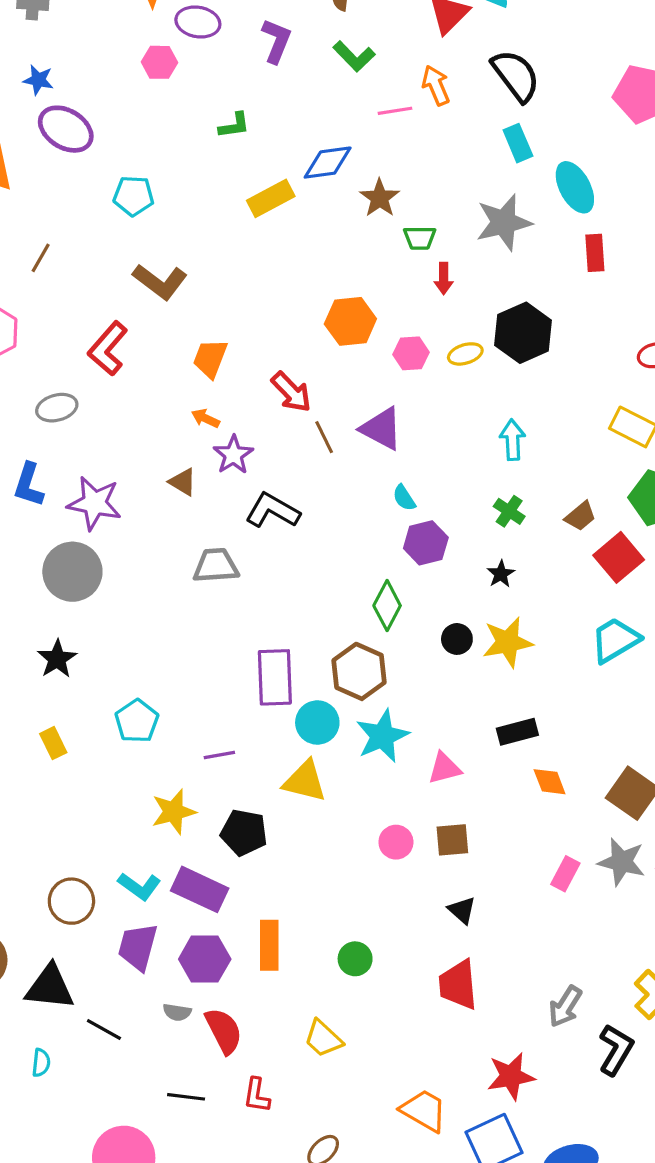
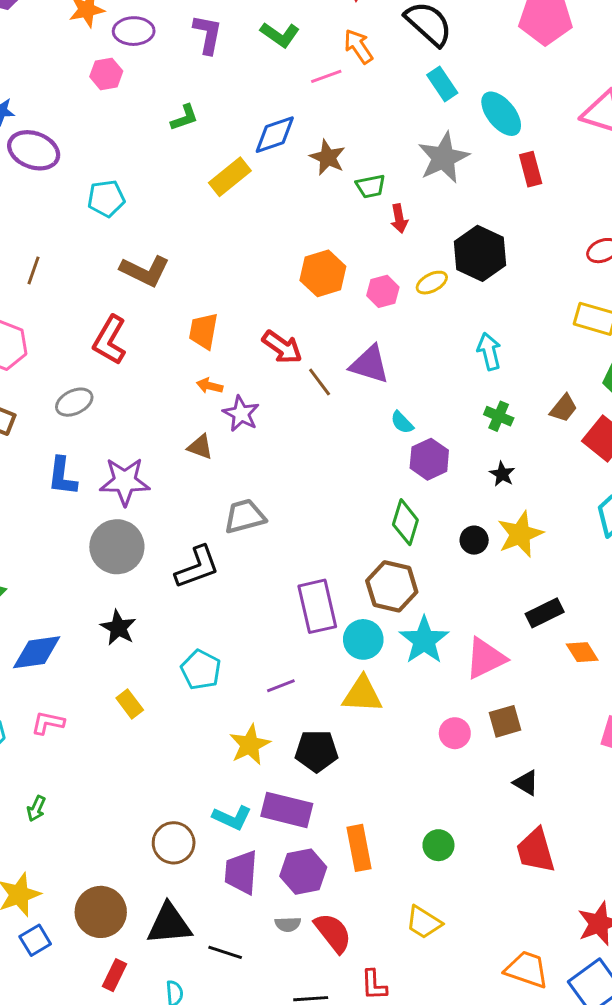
black L-shape: (272, 511) -> (197, 567), moved, turned 141
pink triangle: (444, 768) -> (485, 658), size x1.4

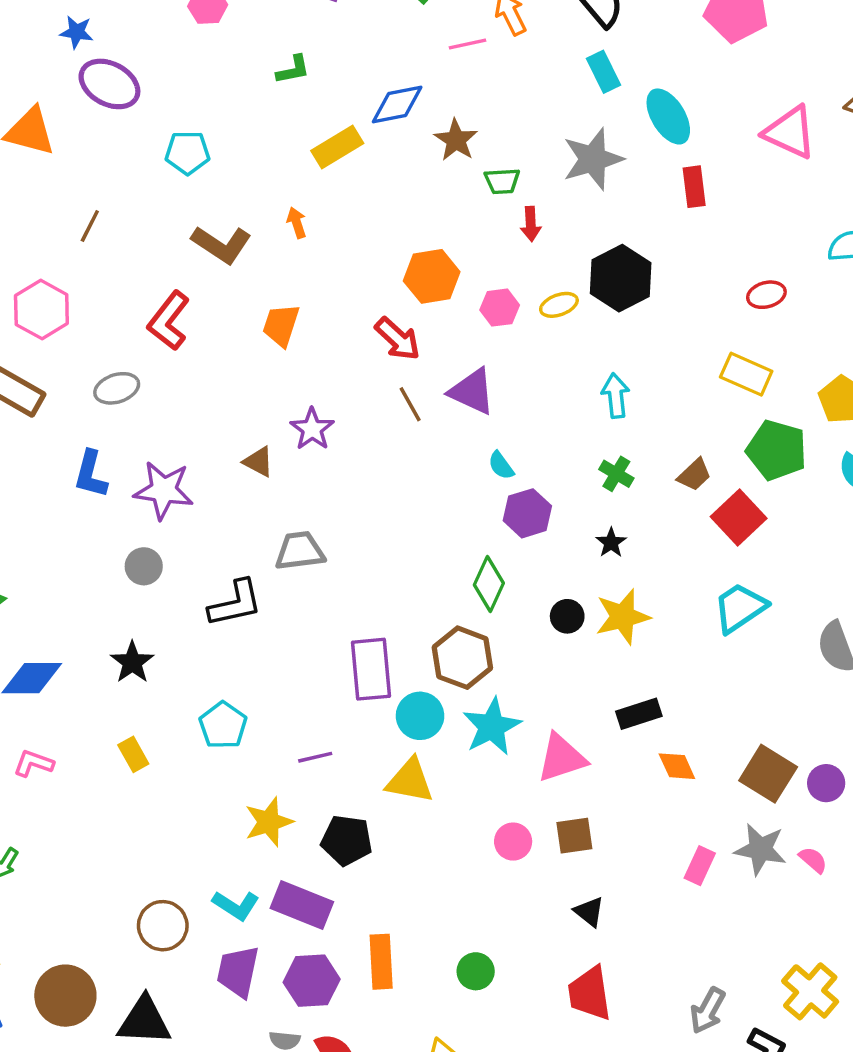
red arrow: (282, 347) -> (398, 339), moved
orange arrow: (210, 386) -> (297, 223), moved, turned 50
gray circle: (117, 547) -> (144, 566), size x0.6

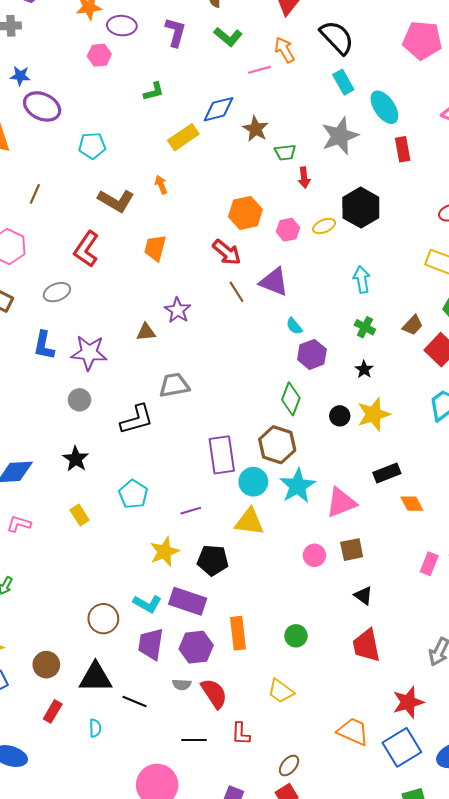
brown triangle: (258, 462) -> (146, 332), turned -30
brown circle: (65, 996) -> (46, 665), size x0.7

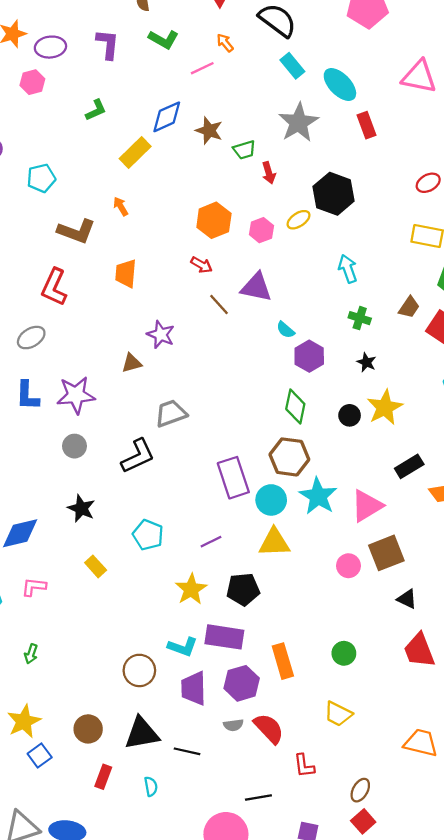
orange arrow: (285, 50) -> (225, 43), size x0.7
red arrow: (227, 252) -> (202, 265), size x0.7
brown square: (352, 550) -> (386, 553), size x1.4
black line: (194, 740) -> (258, 798), moved

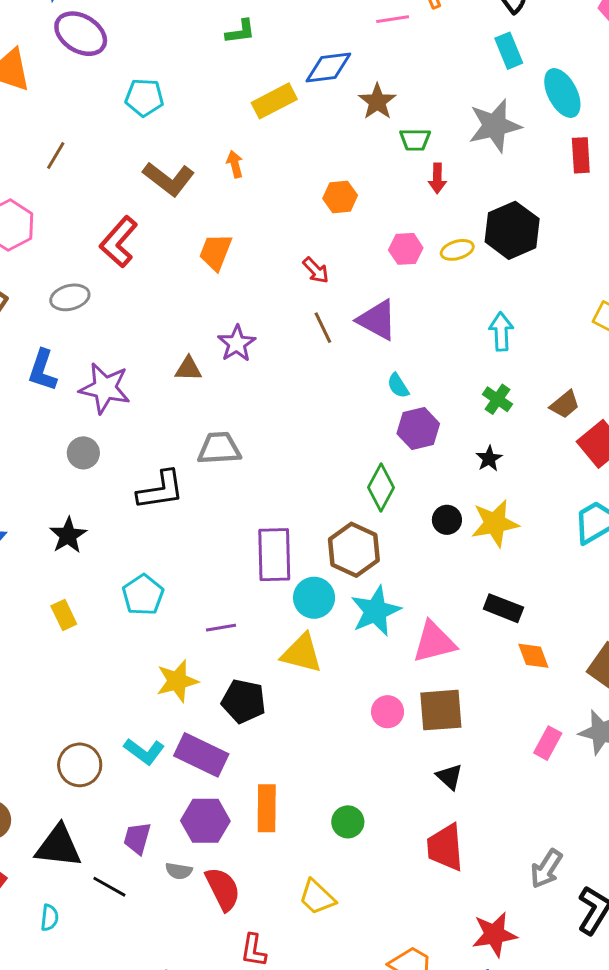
orange hexagon: (214, 220) -> (340, 197), moved, size x0.7
black rectangle: (409, 466) -> (503, 608), turned 36
purple trapezoid: (194, 688) -> (137, 838), moved, size x0.7

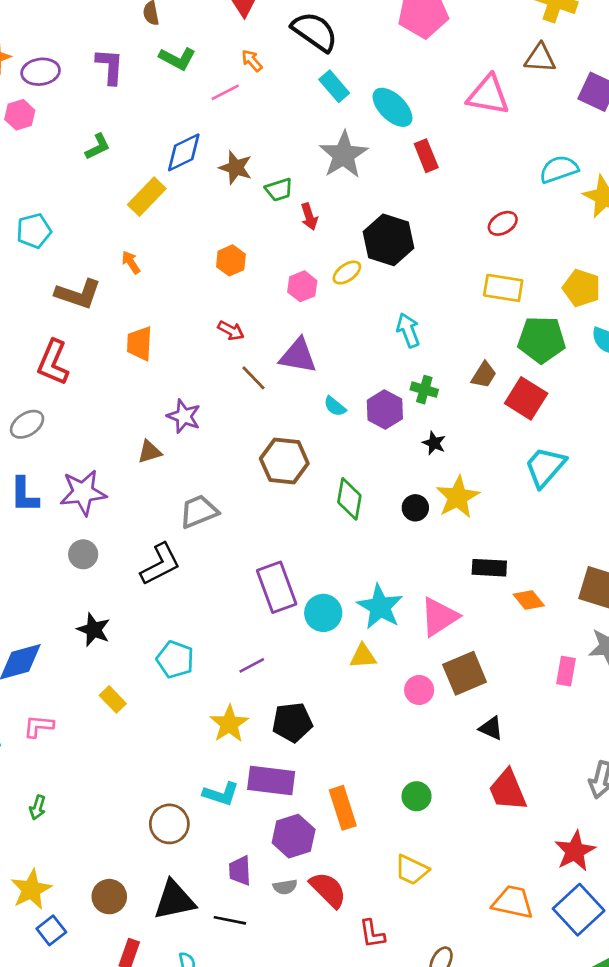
purple hexagon: (418, 429) -> (385, 410), moved
brown hexagon: (354, 550) -> (284, 461), moved
yellow triangle: (302, 653) -> (363, 656), moved, size x0.7

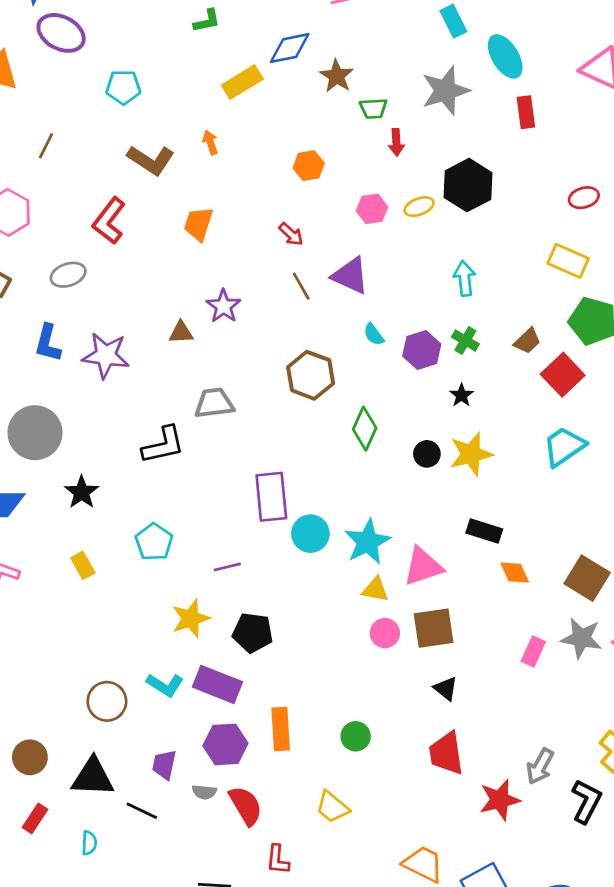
gray circle: (83, 554) -> (35, 433), moved, size x1.8
yellow triangle: (363, 656) -> (375, 589), moved
red star: (575, 851) -> (500, 800), moved

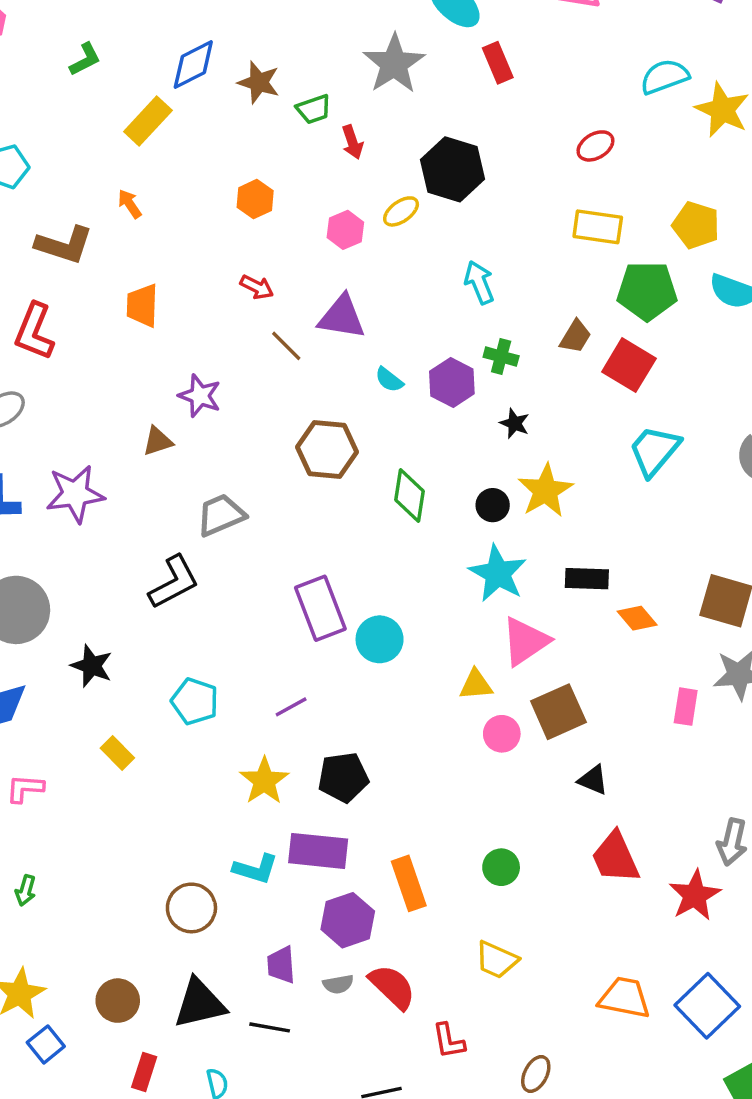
cyan star: (367, 542) -> (498, 573), moved

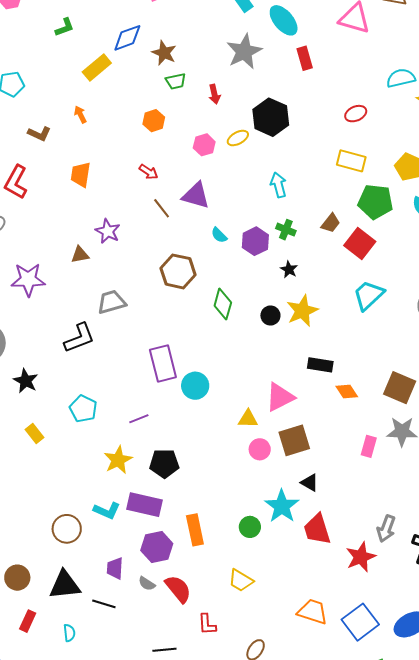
green trapezoid: (314, 109) -> (176, 81), moved
brown L-shape: (64, 245) -> (39, 134), size x0.7
cyan star: (498, 573) -> (282, 506), moved
gray semicircle: (338, 984) -> (147, 584), turned 36

